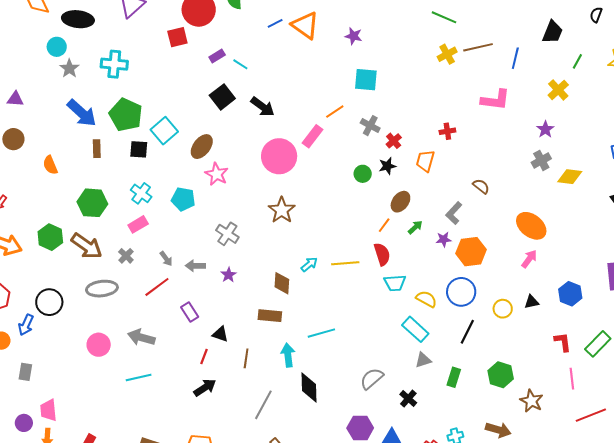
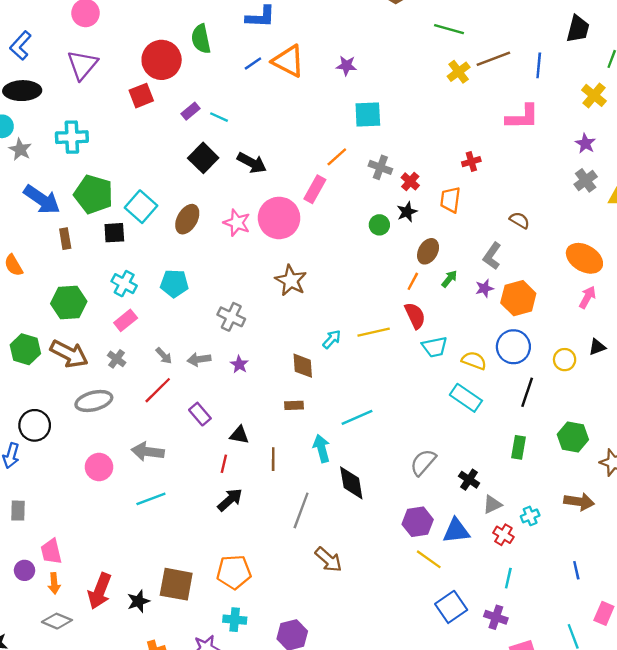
pink star: (217, 174) -> (237, 223), moved
brown rectangle: (270, 316) -> (294, 405), size x0.7
gray triangle: (423, 360) -> (492, 504), moved

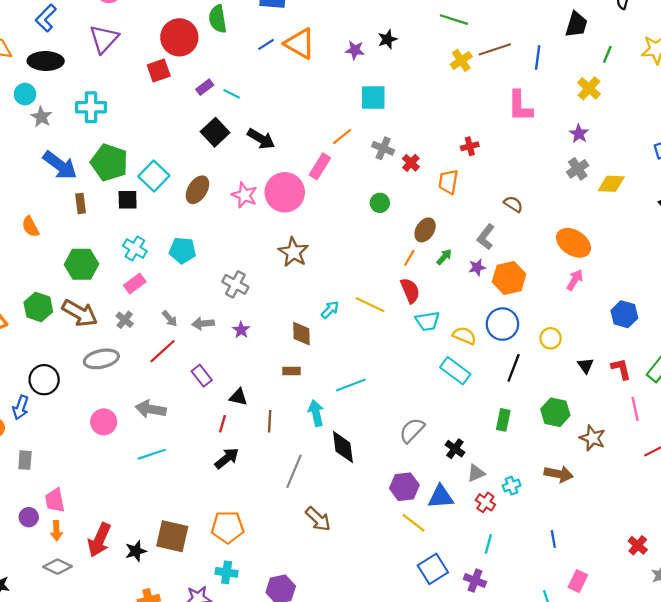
pink L-shape: (522, 117) -> (520, 106), turned 88
black star: (407, 212) -> (387, 39), moved
yellow line: (374, 332) -> (370, 305), turned 36
black triangle: (597, 347) -> (586, 366), moved, turned -48

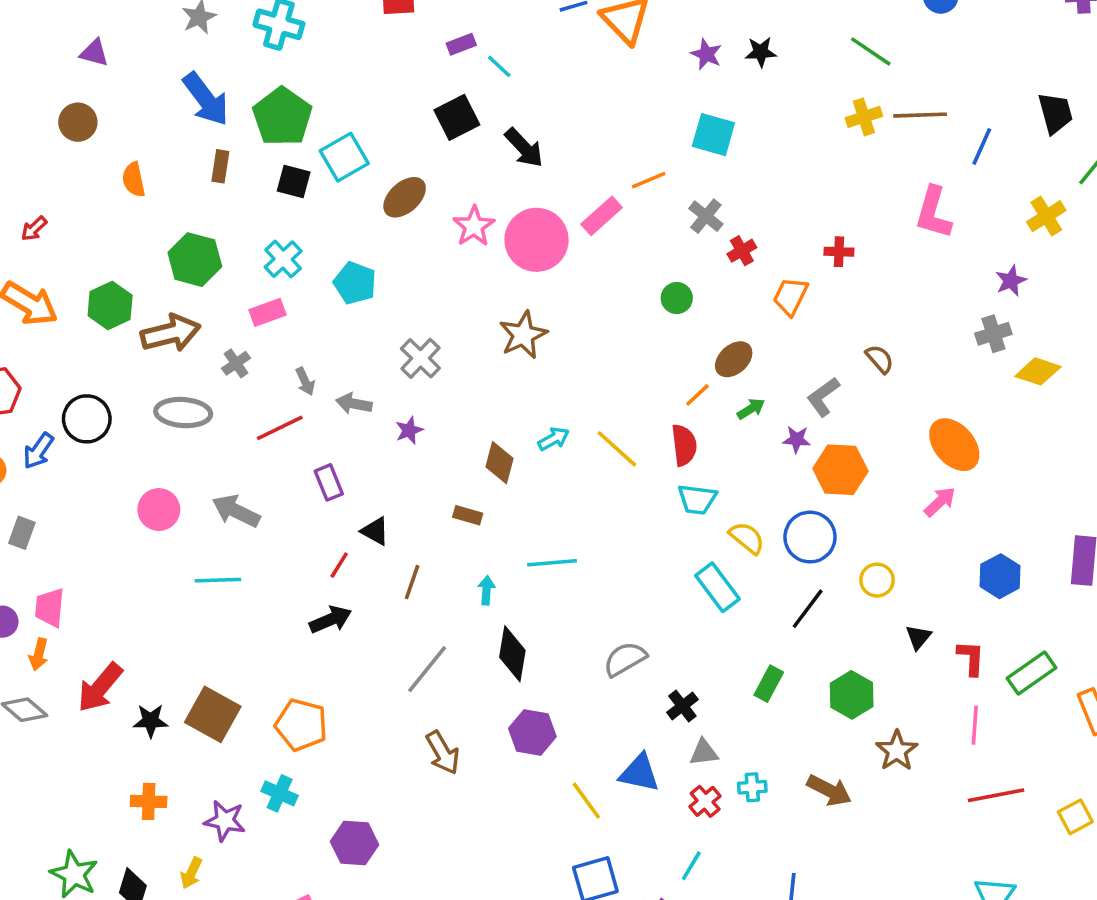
black trapezoid: (576, 24) -> (1055, 113), turned -48
brown arrow: (80, 313) -> (171, 333), turned -60
cyan arrow: (316, 413) -> (486, 590), size x0.7
purple hexagon: (404, 487) -> (532, 733), moved

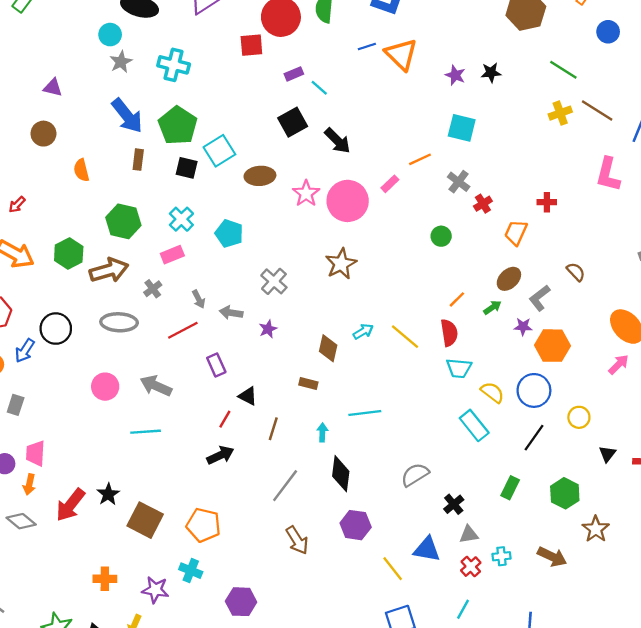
brown line: (920, 115) -> (597, 111), turned 36
brown ellipse: (405, 197) -> (260, 176), turned 40
pink rectangle: (602, 216) -> (390, 184), size x0.7
brown ellipse: (734, 359) -> (509, 279), moved
black star: (151, 721) -> (108, 494), moved, turned -30

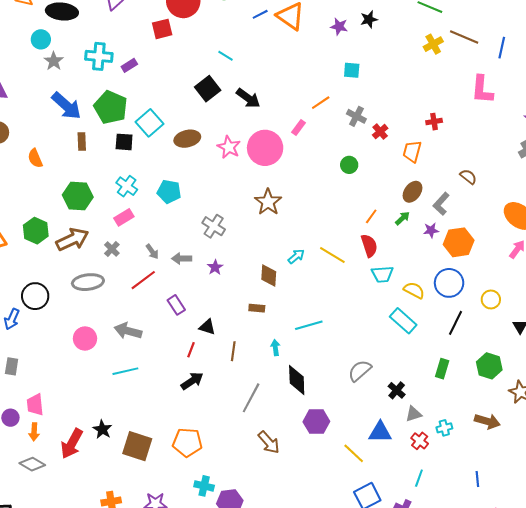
purple rectangle: (294, 74) -> (129, 65), moved
cyan square: (462, 128) -> (352, 70), size x0.7
cyan cross: (191, 571) -> (204, 486), moved

